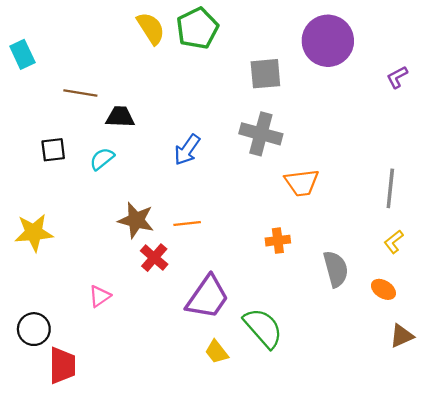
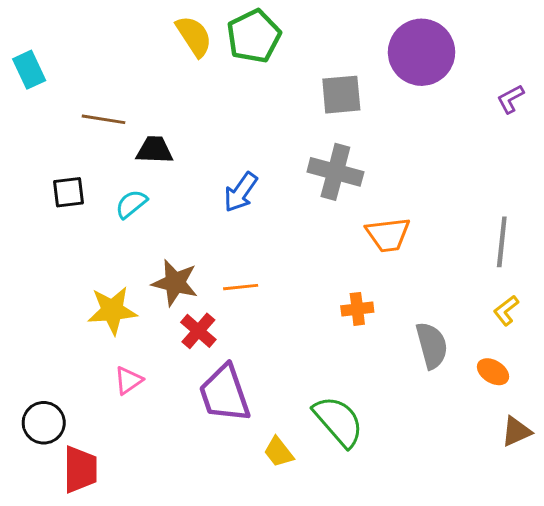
yellow star: (34, 233) -> (112, 310), moved
purple trapezoid: (208, 297) -> (225, 394), moved, turned 126

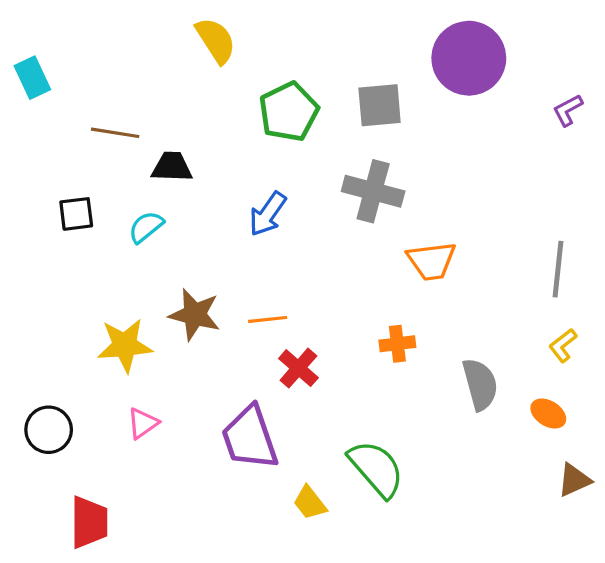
green pentagon: (254, 36) -> (289, 112), moved
red cross: (198, 331) -> (298, 368), moved
black circle: (44, 423) -> (49, 430), moved

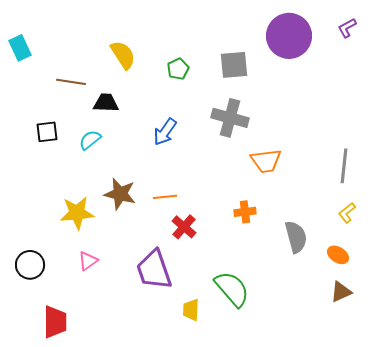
yellow semicircle: (216, 40) -> (123, 55), moved
purple L-shape: (568, 110) -> (347, 28), moved
green pentagon: (289, 112) -> (178, 69), size x0.6
brown triangle: (574, 480) -> (341, 292), moved
yellow trapezoid: (310, 503) -> (191, 310), turned 40

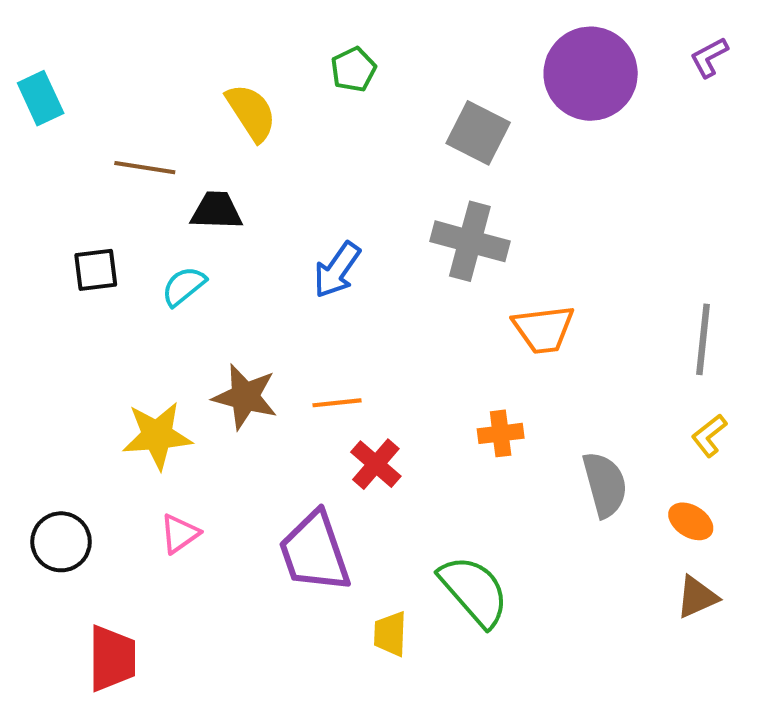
gray square: (234, 65) -> (478, 133), turned 32
green pentagon: (178, 69) -> (353, 70), moved

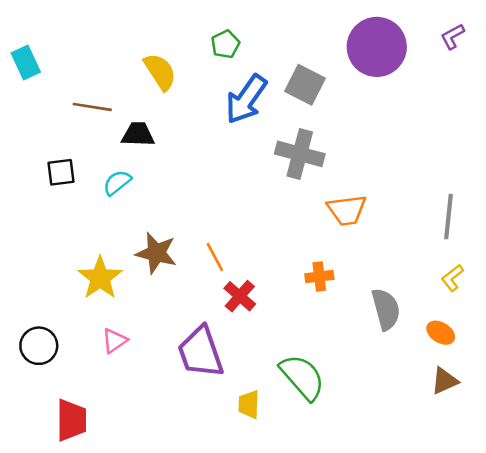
blue arrow: (337, 270) -> (246, 99), moved, size x1.4
orange line: (337, 403) -> (215, 257), turned 68
yellow star: (157, 435) -> (100, 278), turned -30

